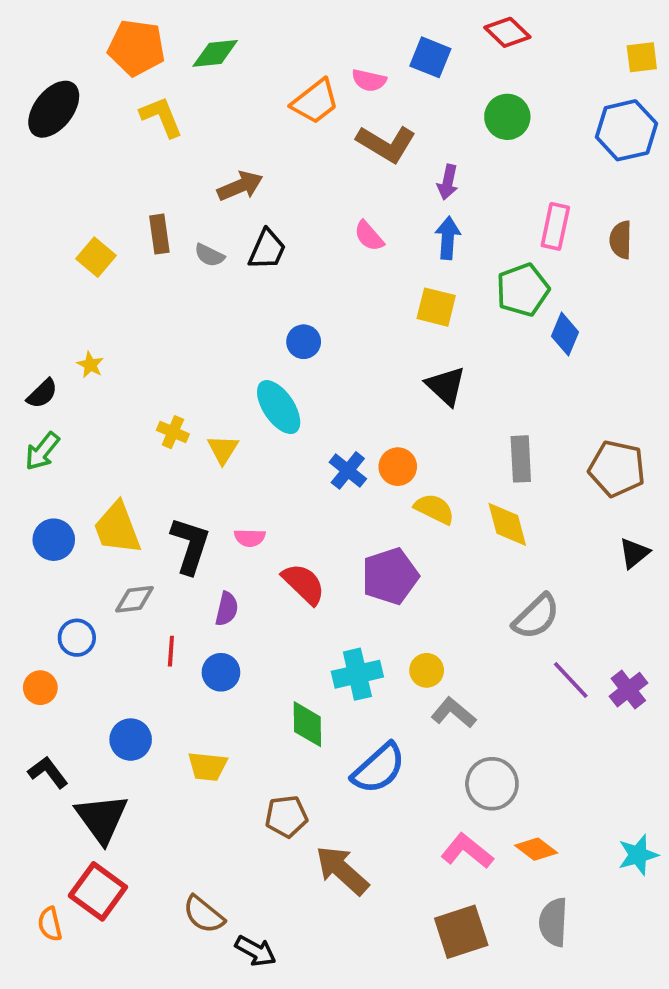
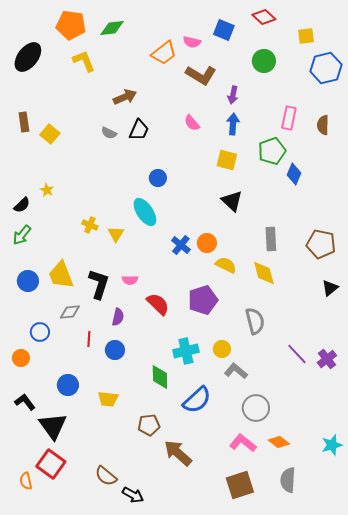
yellow square: (642, 57) -> (306, 36), moved
brown rectangle: (159, 234) -> (24, 122), moved
gray semicircle: (536, 617) -> (255, 321), moved, turned -60

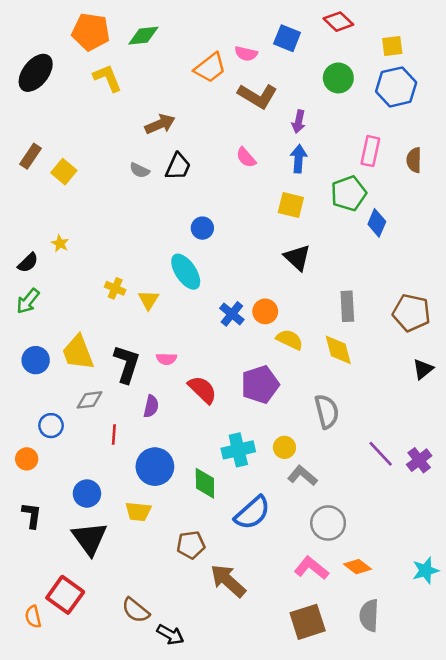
blue hexagon: (326, 68) -> (396, 87), moved
brown rectangle: (24, 122) -> (31, 156), turned 42
blue circle: (115, 350) -> (155, 467), moved, size x1.5
black L-shape: (25, 402) -> (32, 515), turned 45
black triangle: (53, 426) -> (90, 538), moved

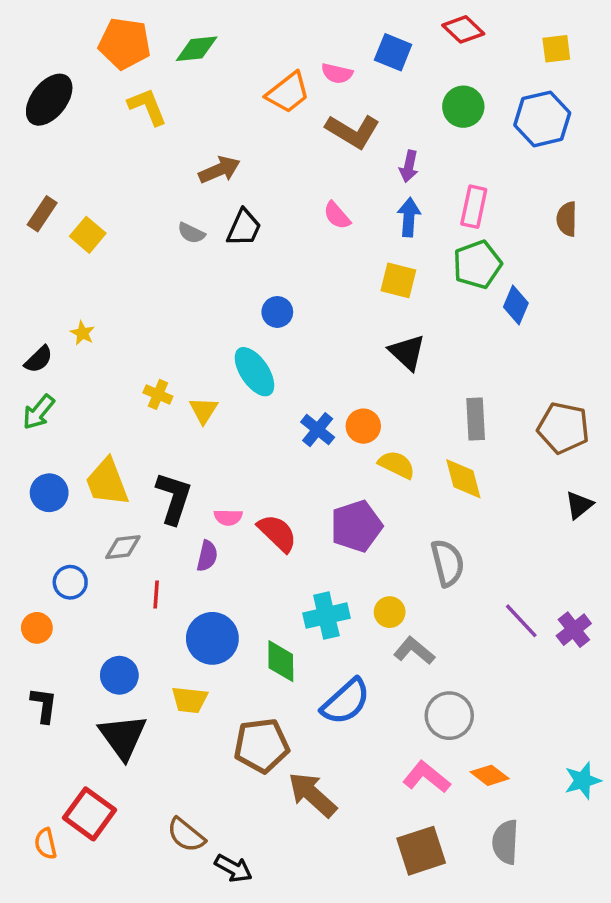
yellow square: (392, 46) -> (556, 49), moved
pink rectangle: (370, 151) -> (474, 207), moved
pink semicircle: (166, 359) -> (228, 517), moved
brown pentagon: (191, 545) -> (261, 745), size x1.4

